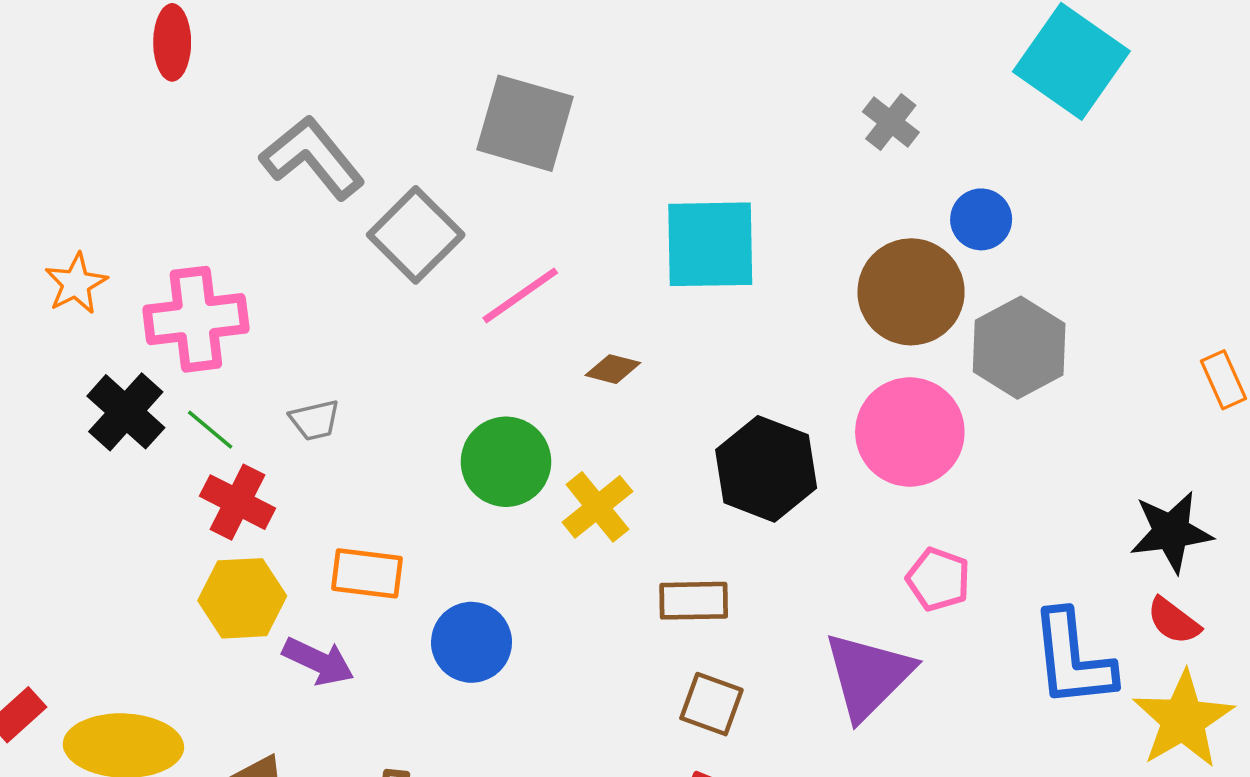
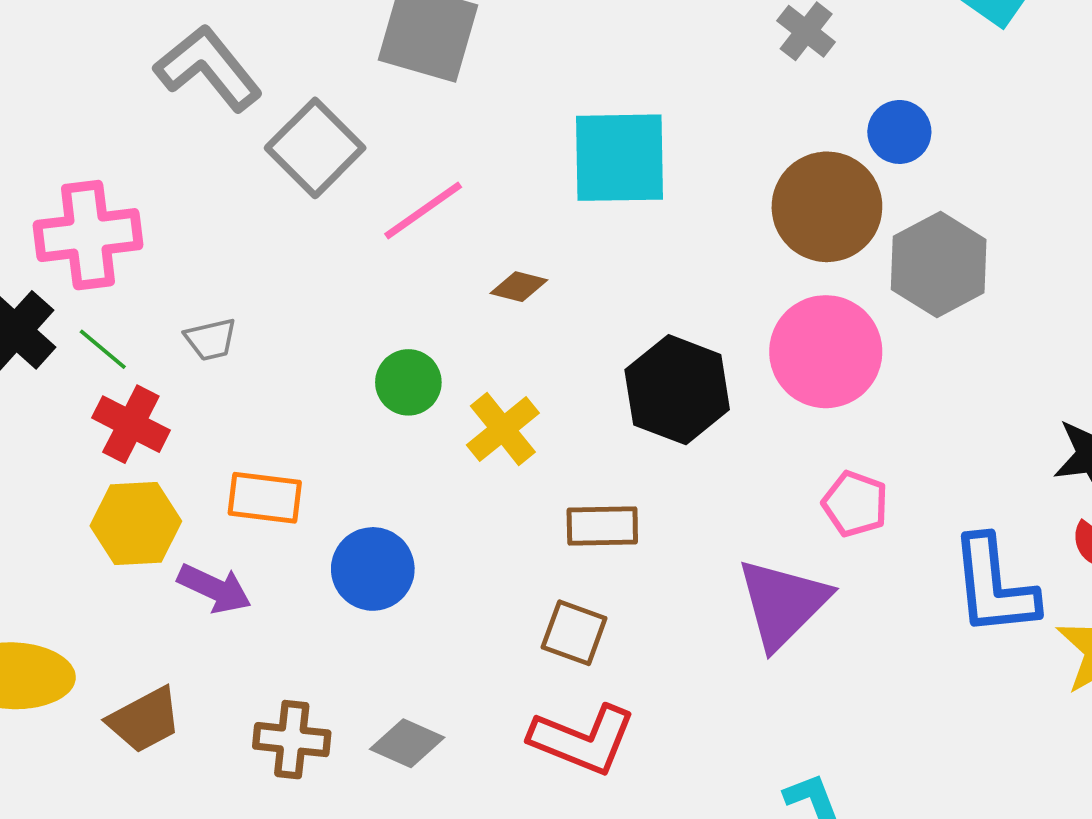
green circle: (506, 462) -> (408, 382), size x0.7
brown square: (711, 704) -> (574, 633), moved

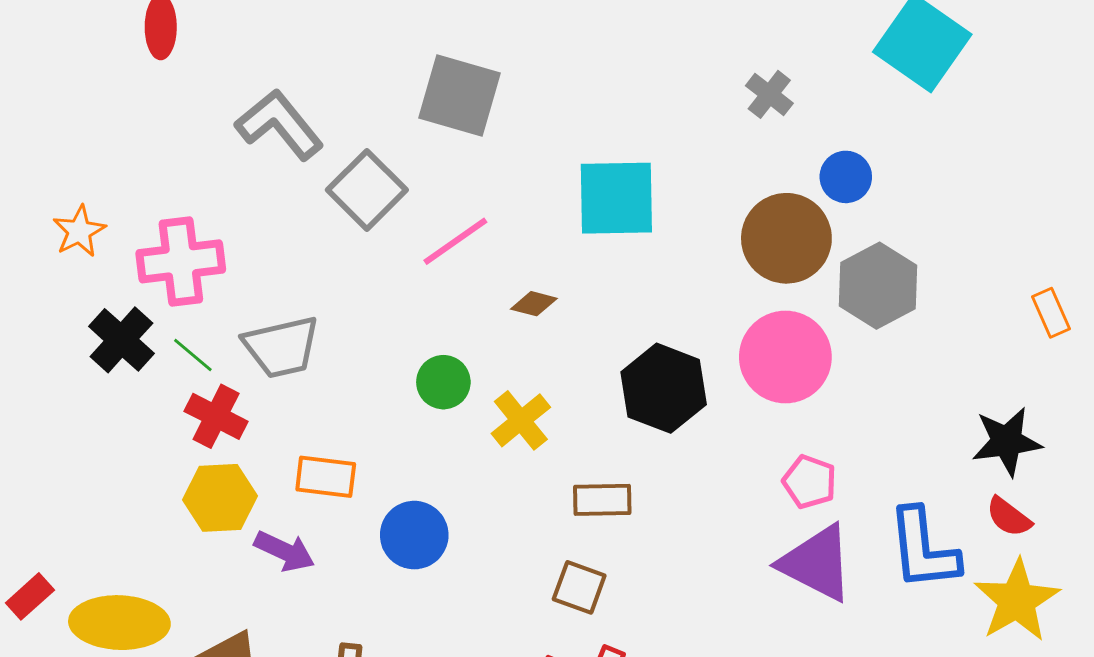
gray trapezoid: (211, 339) -> (281, 347), size x1.8
purple triangle: (783, 603) -> (817, 563), moved, turned -48

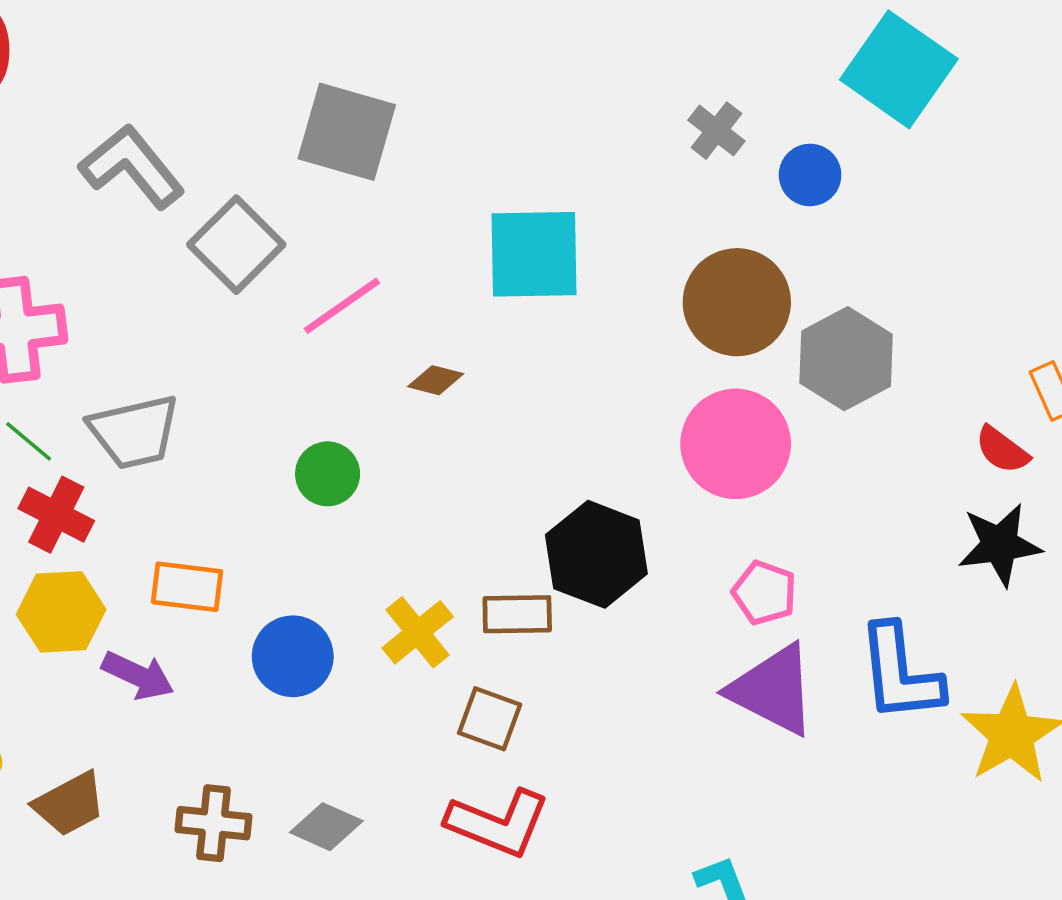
blue circle: (846, 177) -> (810, 175), moved
black hexagon: (664, 388) -> (596, 554), moved
yellow cross: (521, 420) -> (418, 632), moved
red semicircle: (1009, 517) -> (1002, 450), moved

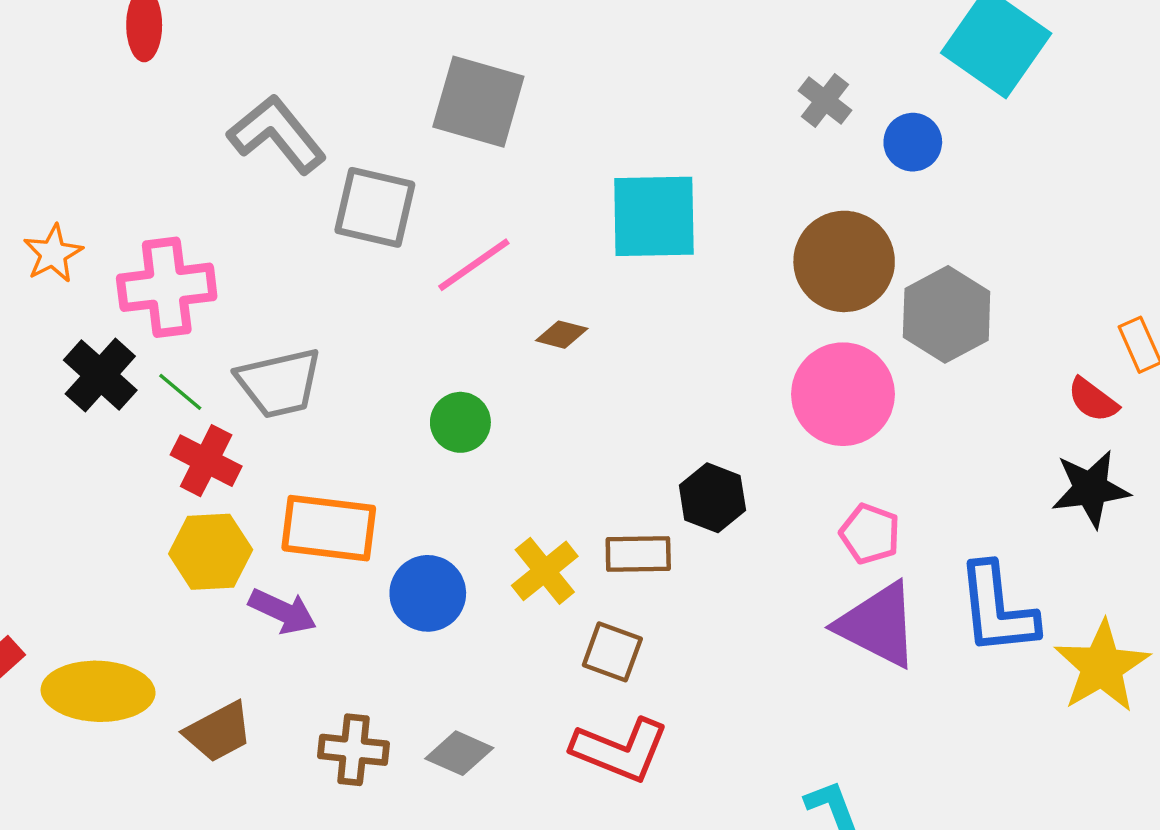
gray square: (236, 245) -> (375, 207), turned -32
black hexagon: (596, 554) -> (712, 498), size x0.7
orange rectangle: (187, 587) -> (329, 528), size x1.4

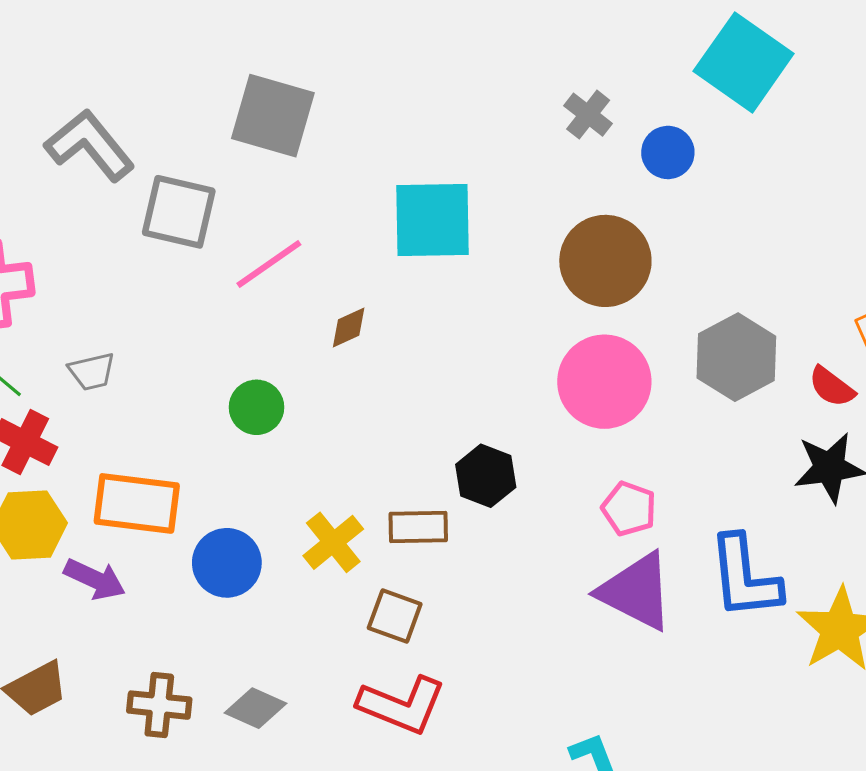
gray hexagon: (947, 314) -> (736, 357), moved
brown diamond: (562, 335) -> (349, 327), turned -39
gray trapezoid: (279, 383) -> (92, 371), size x0.6

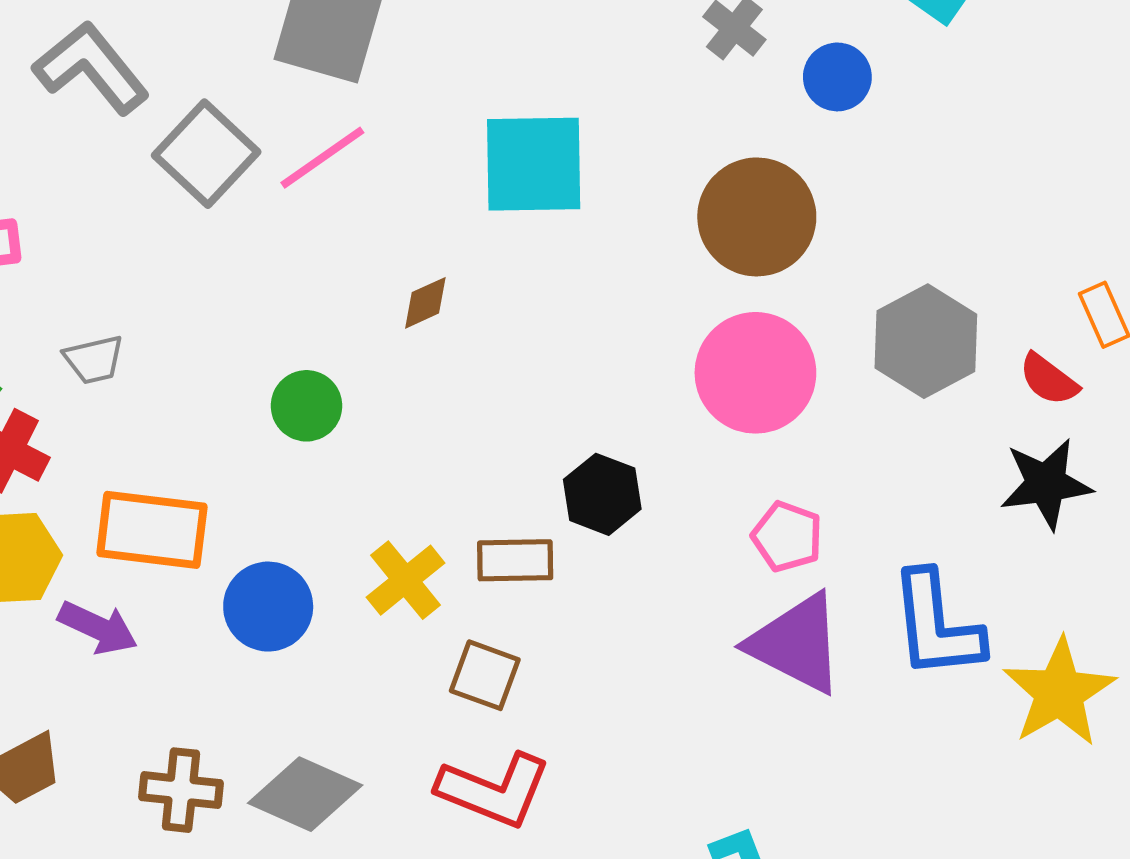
gray square: (179, 212) -> (206, 154), turned 30
pink line: (269, 264) -> (322, 158), moved
gray diamond: (255, 708) -> (305, 794), size x1.4

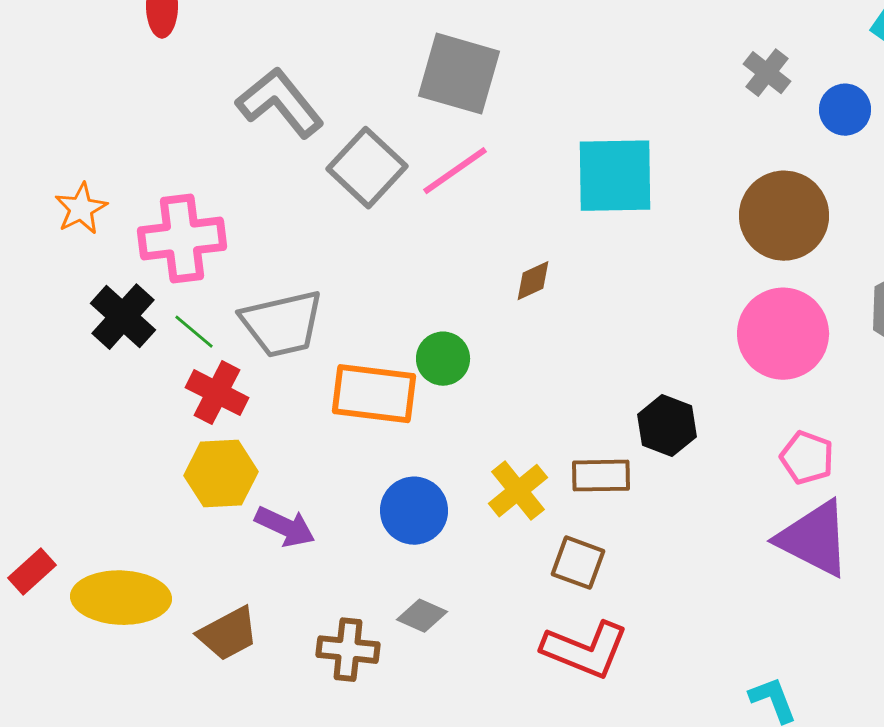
gray trapezoid: (94, 360) -> (282, 324), size x1.8
orange rectangle: (152, 530) -> (374, 394), moved
gray diamond: (305, 794) -> (422, 616), moved, size x0.6

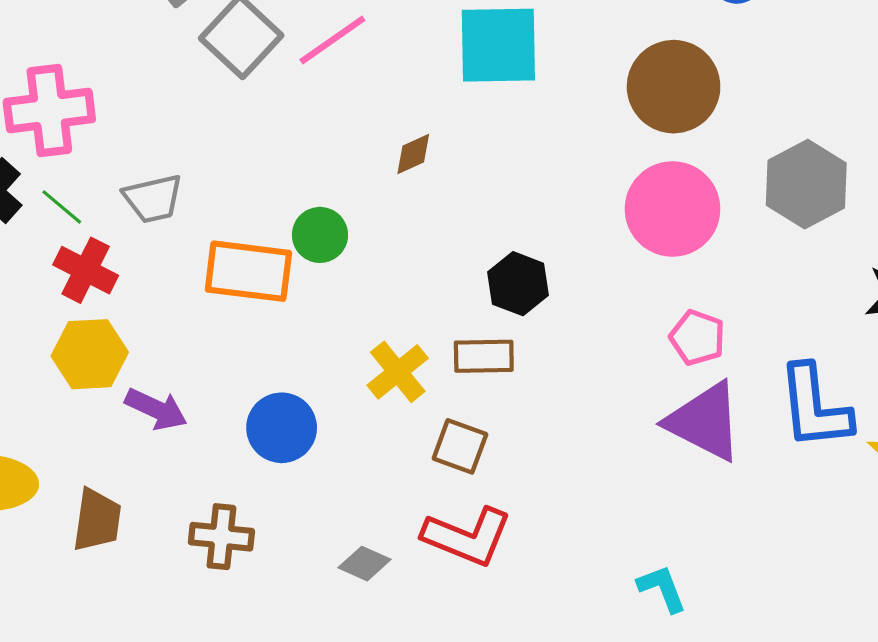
gray trapezoid: (282, 324) -> (153, 199), size x0.7
black hexagon: (667, 426) -> (518, 284), moved
blue circle: (414, 511) -> (282, 428), moved
gray diamond: (422, 616) -> (365, 564), moved
brown trapezoid: (228, 634) -> (97, 520), turned -54

